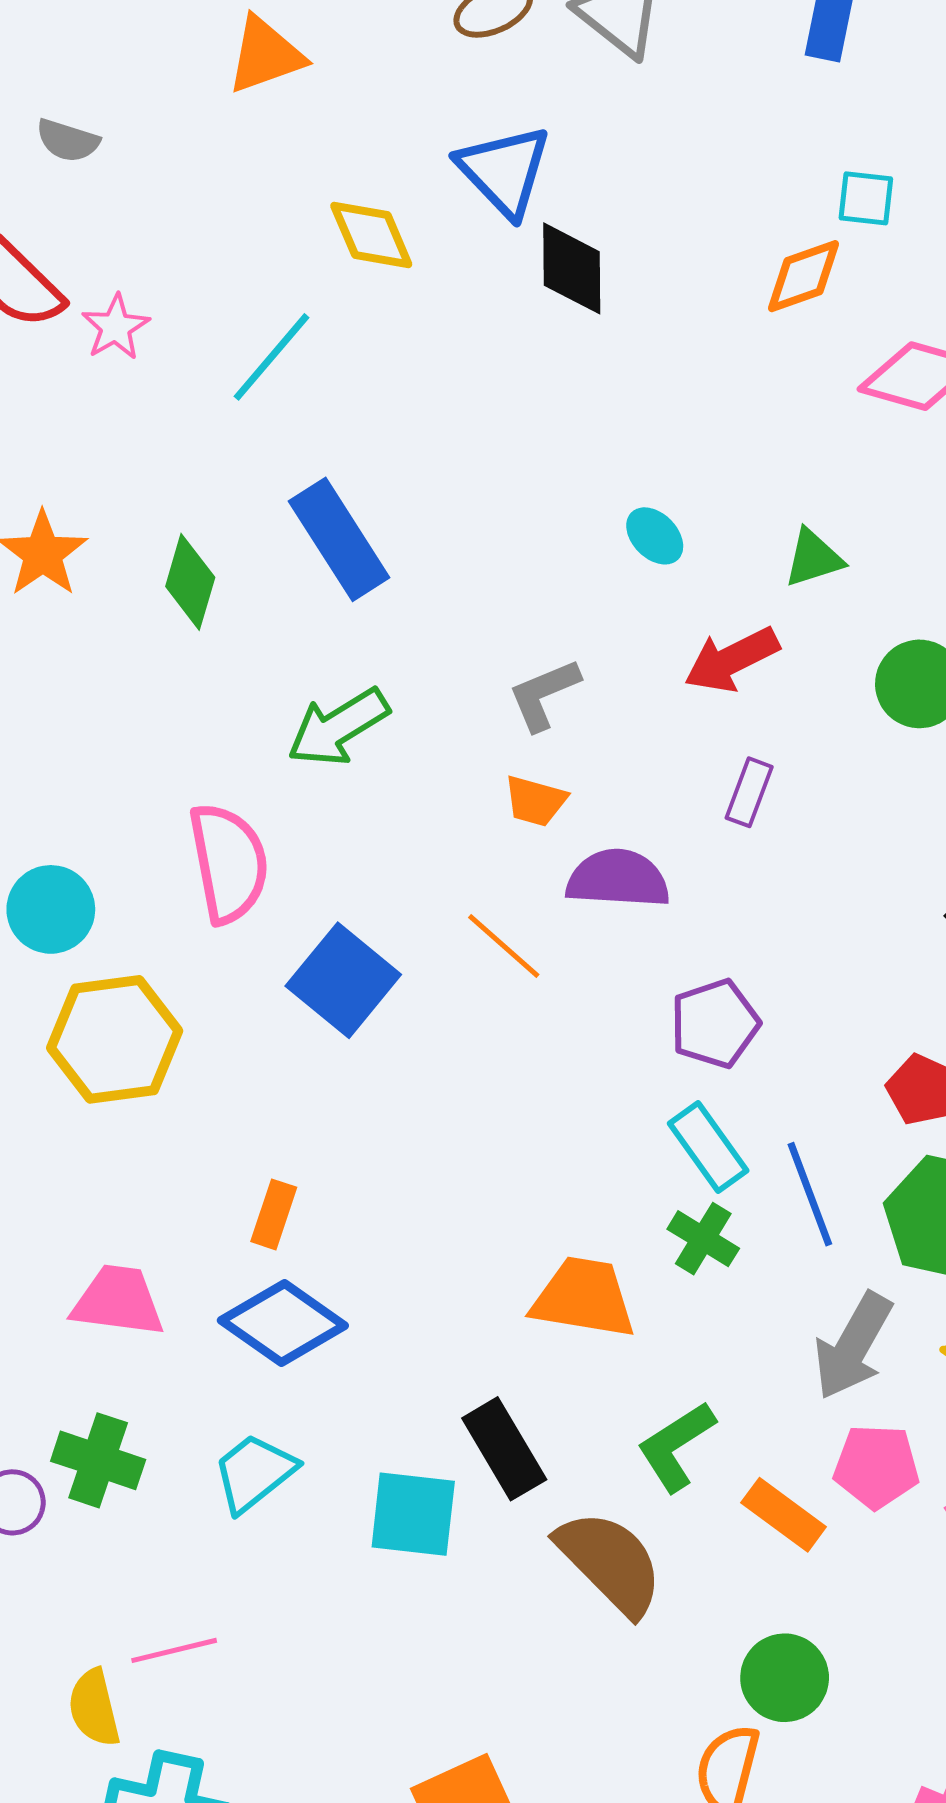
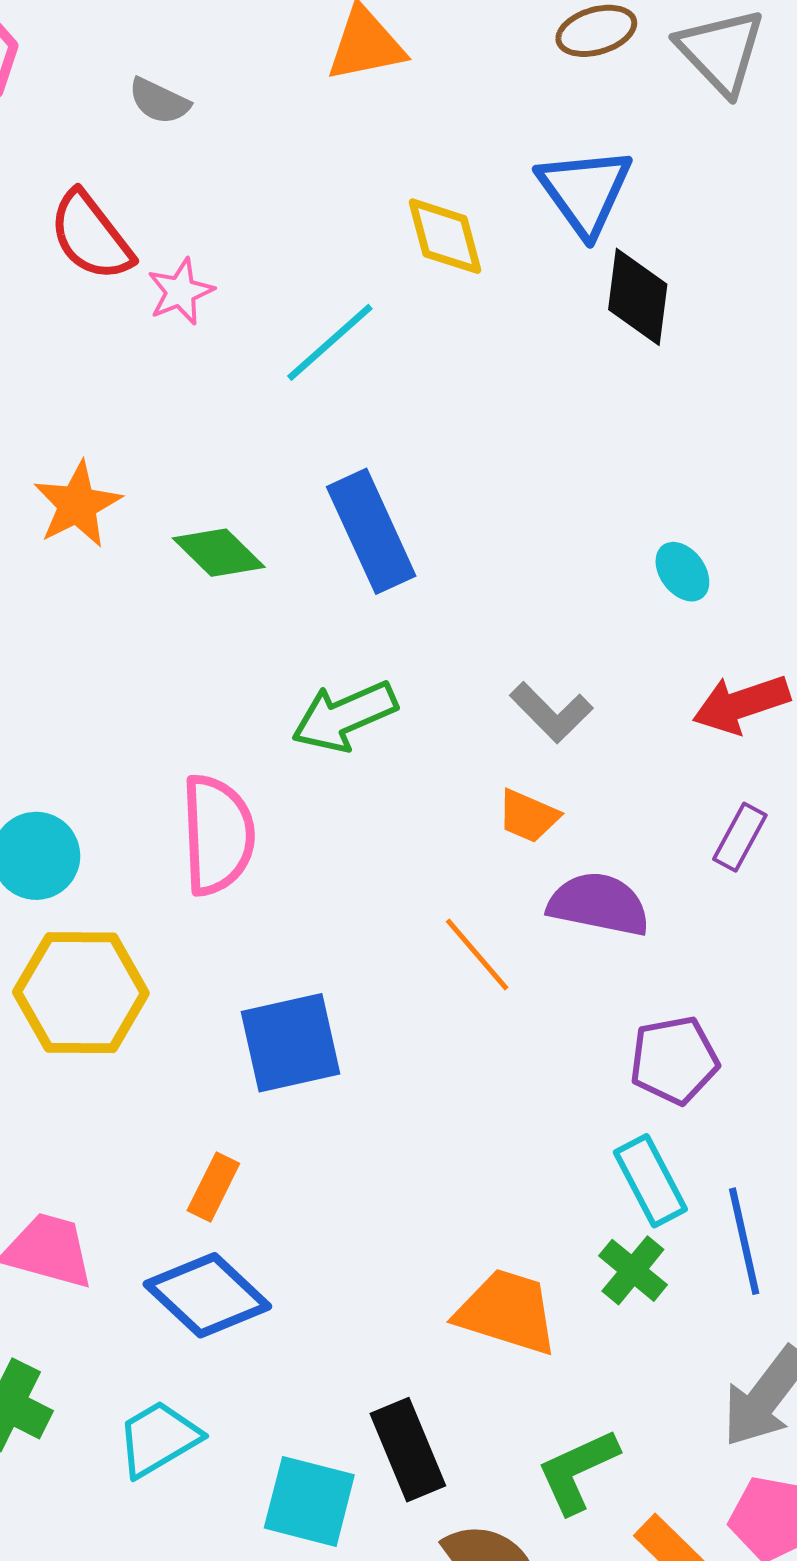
green diamond: (190, 582) -> (219, 553), turned -70
gray L-shape: (544, 694) -> (551, 712), turned -120
blue square: (343, 980) -> (290, 1043), moved, turned 30

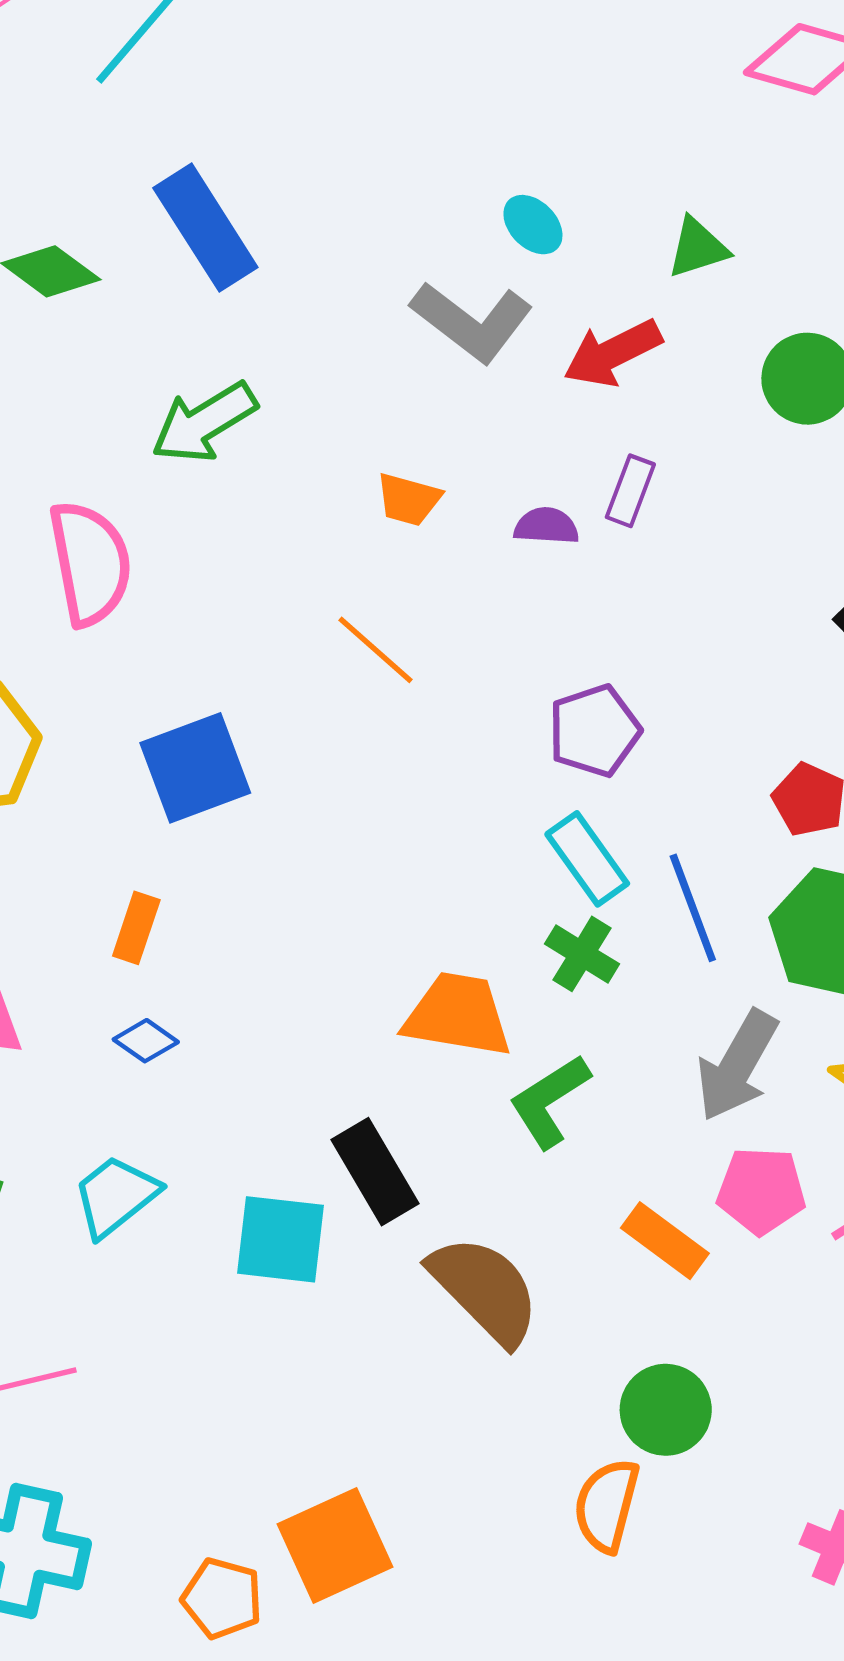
gray L-shape: (551, 712) -> (472, 322), moved, size x1.4
purple semicircle: (599, 904) -> (546, 526), moved, size x0.6
blue diamond: (207, 1295) -> (146, 1041), size x0.5
green L-shape: (578, 1471) -> (549, 1101), moved

